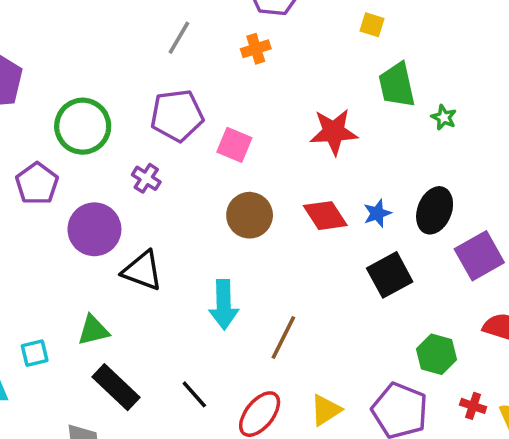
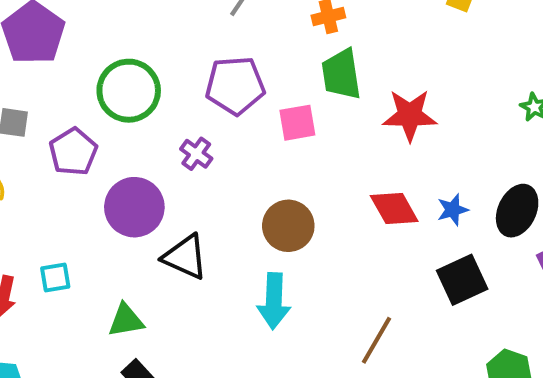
green trapezoid: (397, 85) -> (341, 74), moved
pink square: (234, 145) -> (297, 123), turned -36
brown circle: (250, 215) -> (288, 226), moved
brown line: (283, 337) -> (376, 340), moved
cyan square: (35, 353) -> (55, 277), moved

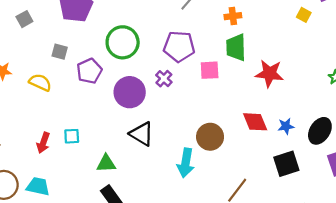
purple cross: (196, 154) -> (164, 79), moved
purple circle: (134, 207) -> (130, 92), moved
brown circle: (288, 226) -> (210, 137), moved

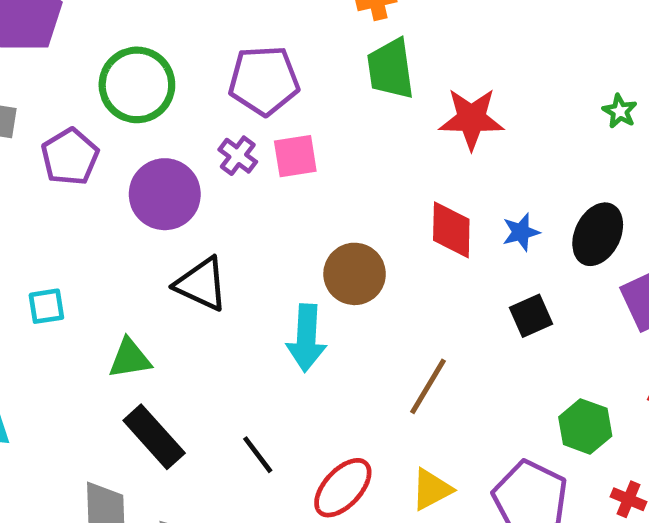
pink square: (210, 70) -> (295, 156), moved
red diamond: (255, 122) -> (451, 230), turned 30
black square: (286, 164) -> (531, 316), size x0.7

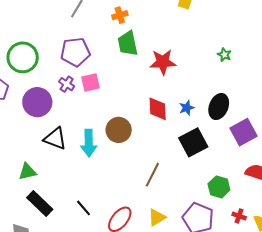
black square: (531, 316) -> (193, 142), size x1.6
cyan arrow: (306, 338) -> (89, 143), moved

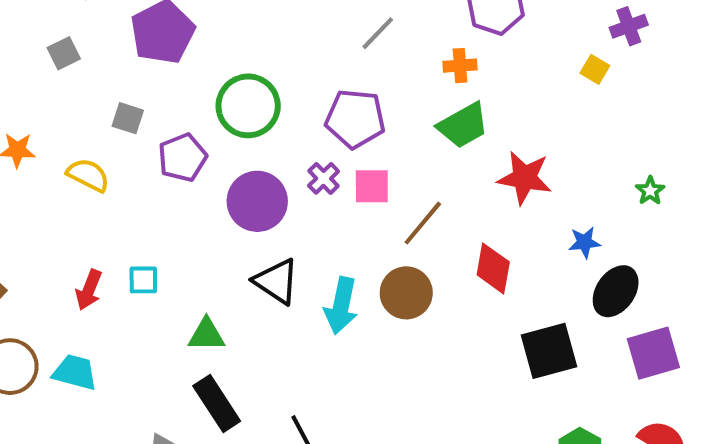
green trapezoid: (128, 44) -> (463, 125), turned -120
blue star: (187, 108) -> (584, 242), moved
brown line: (152, 175) -> (423, 223), moved

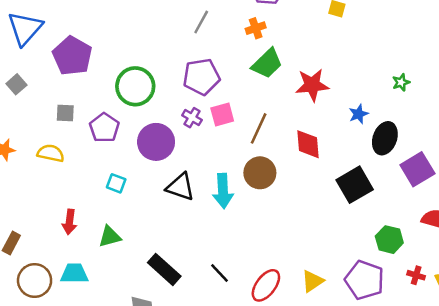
green star: (650, 191) -> (401, 82), moved, turned 30
cyan square: (143, 280) -> (116, 183), moved, turned 36
green triangle: (206, 335) -> (110, 237), moved

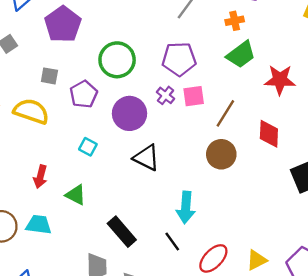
yellow semicircle: (51, 153) -> (31, 111), size x1.4
cyan arrow: (223, 191) -> (186, 207), moved
green triangle: (110, 237) -> (76, 195), turned 35

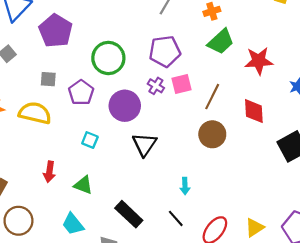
black triangle: (146, 158) -> (144, 144), turned 44
cyan arrow: (186, 207) -> (185, 186), size x0.6
cyan trapezoid: (39, 225) -> (73, 224), moved, turned -130

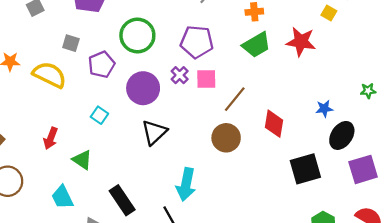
red star: (259, 61) -> (301, 42), moved
cyan arrow: (185, 186) -> (186, 184), size x1.8

